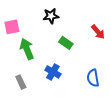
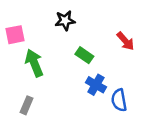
blue cross: (53, 72) -> (96, 85), moved
gray rectangle: (21, 82) -> (27, 105), turned 48

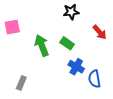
black star: (65, 21) -> (71, 12), moved
green arrow: (34, 63) -> (42, 45), moved

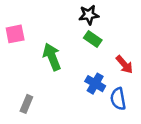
red arrow: (100, 32) -> (124, 64), moved
green rectangle: (67, 43) -> (93, 39), moved

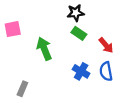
red arrow: (124, 64) -> (106, 45), moved
blue semicircle: (118, 99) -> (106, 71), moved

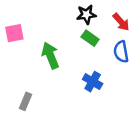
red arrow: (106, 45) -> (121, 22), moved
blue semicircle: (106, 71) -> (121, 52), moved

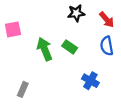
green rectangle: (90, 38) -> (70, 47), moved
blue cross: (93, 82) -> (90, 81), moved

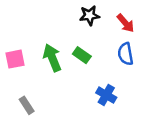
pink square: (13, 29) -> (15, 59), moved
gray rectangle: (23, 89) -> (27, 105), turned -56

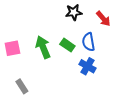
blue semicircle: (125, 54) -> (89, 42), moved
blue cross: (106, 95) -> (87, 66), moved

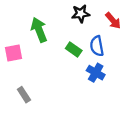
green arrow: (43, 47) -> (39, 30), moved

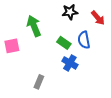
blue cross: (96, 73) -> (70, 63), moved
gray rectangle: (24, 95) -> (39, 82), moved, turned 56

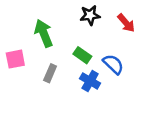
blue semicircle: (84, 40) -> (113, 64), moved, turned 144
gray rectangle: (39, 82) -> (50, 73), moved

